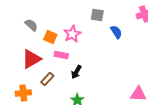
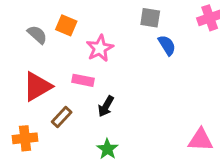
gray square: (97, 15) -> (150, 18), moved
orange square: (50, 37) -> (66, 25), moved

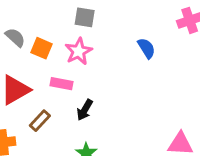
gray square: (150, 18) -> (85, 17), moved
orange square: (66, 25) -> (41, 48), moved

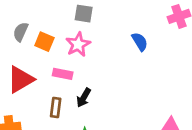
gray semicircle: (15, 37) -> (21, 32), turned -108
brown rectangle: (40, 121) -> (56, 107), moved, turned -36

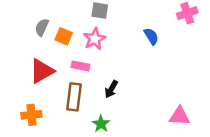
black arrow: (84, 98) -> (111, 89), moved
brown rectangle: (56, 107) -> (74, 97), size x1.5

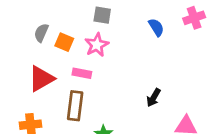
blue semicircle: (151, 36) -> (156, 27), moved
black arrow: (111, 89) -> (154, 98), moved

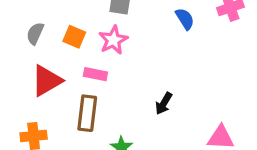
gray semicircle: (41, 33) -> (35, 33), moved
black arrow: (154, 98) -> (164, 103), moved

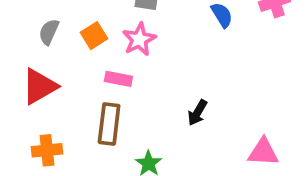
orange square: (74, 37) -> (94, 36), turned 35
red triangle: (47, 81) -> (39, 86), moved

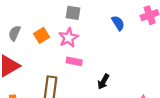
pink rectangle: (118, 79) -> (74, 61), moved

